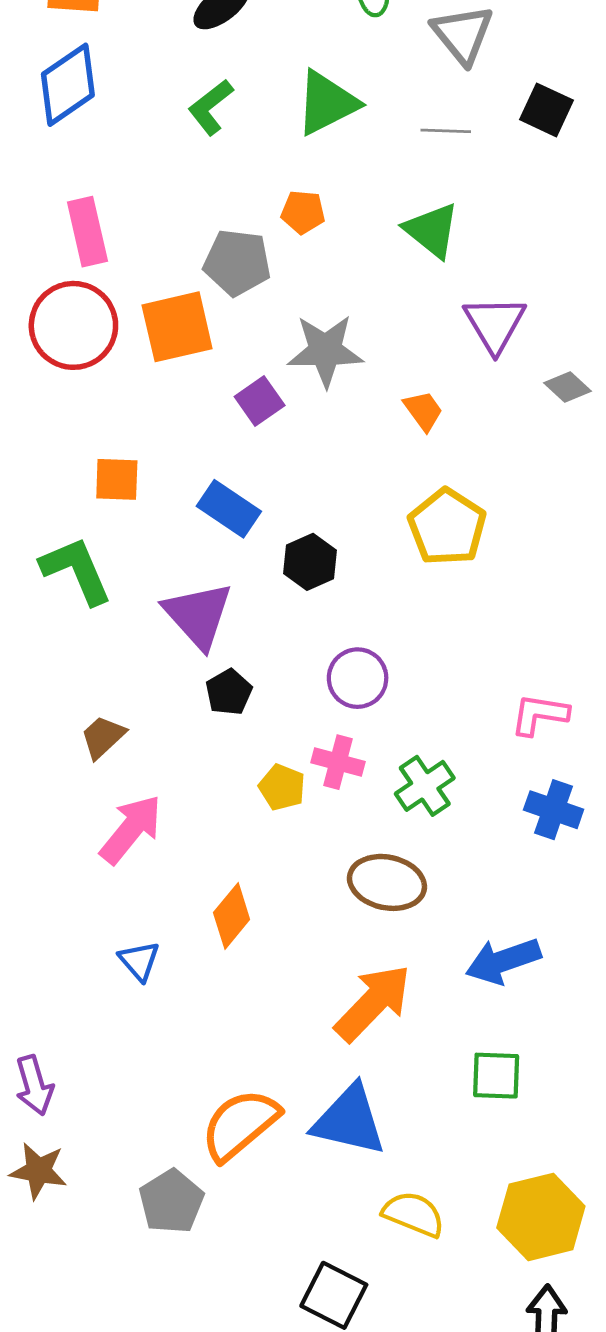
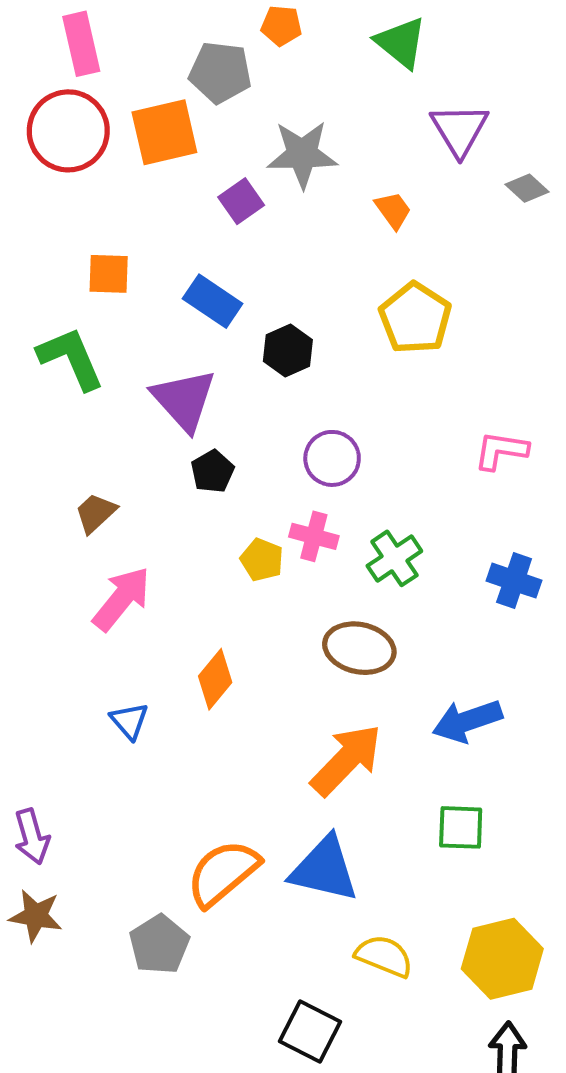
pink L-shape: (540, 715) -> (501, 451), moved

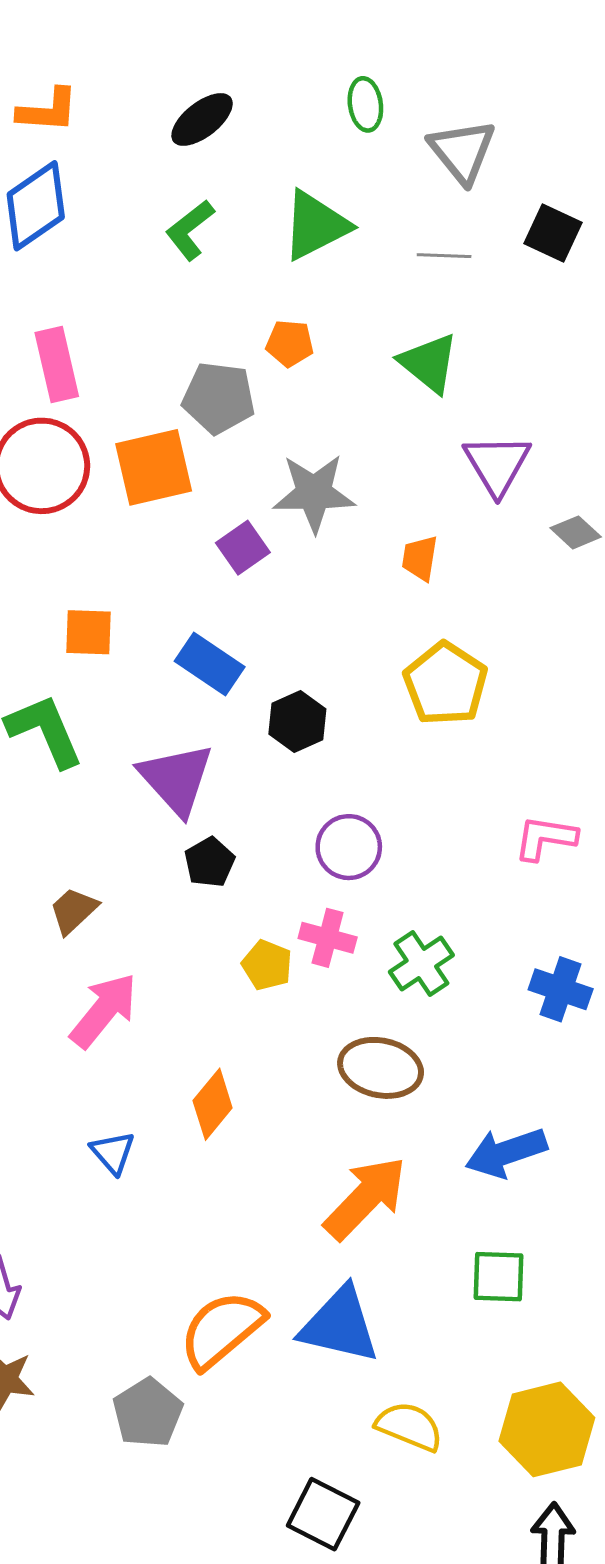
orange trapezoid: (393, 210) -> (420, 558), turned -135

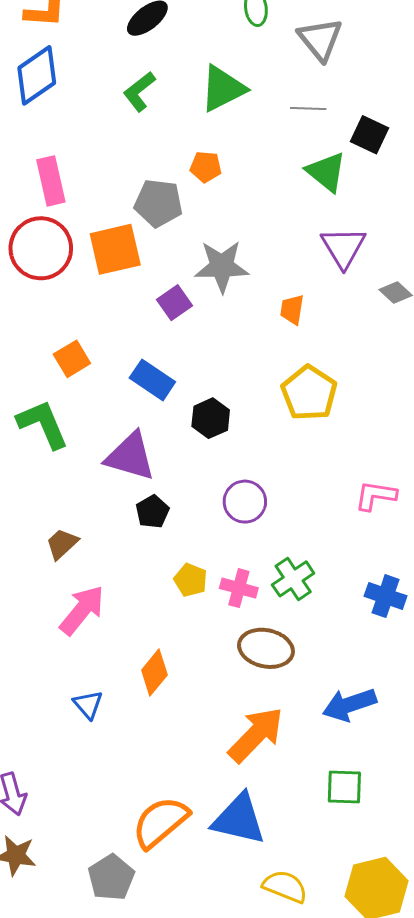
black square: (553, 233) -> (369, 135), moved
green triangle: (429, 363) -> (326, 172), moved
orange square: (89, 632) -> (72, 359), turned -33
purple triangle: (176, 779) -> (130, 456), turned -32
pink cross: (328, 938) -> (239, 588), moved

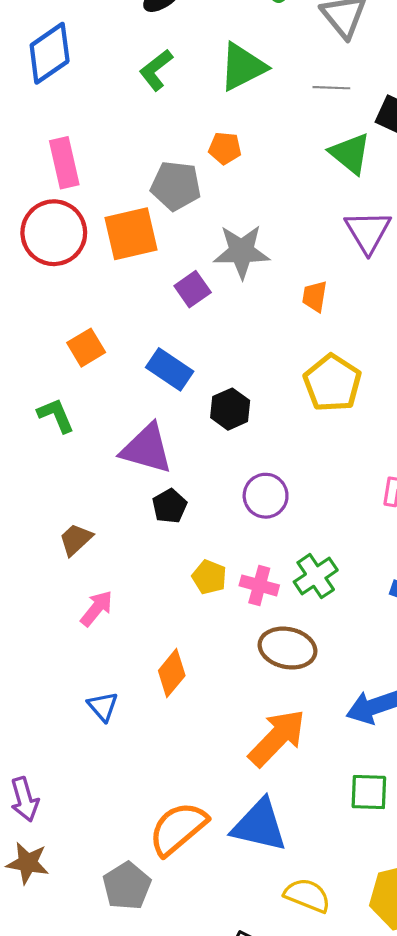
green L-shape: (43, 424) -> (56, 415), size x0.7
pink arrow: (82, 610) -> (97, 608), size x0.7

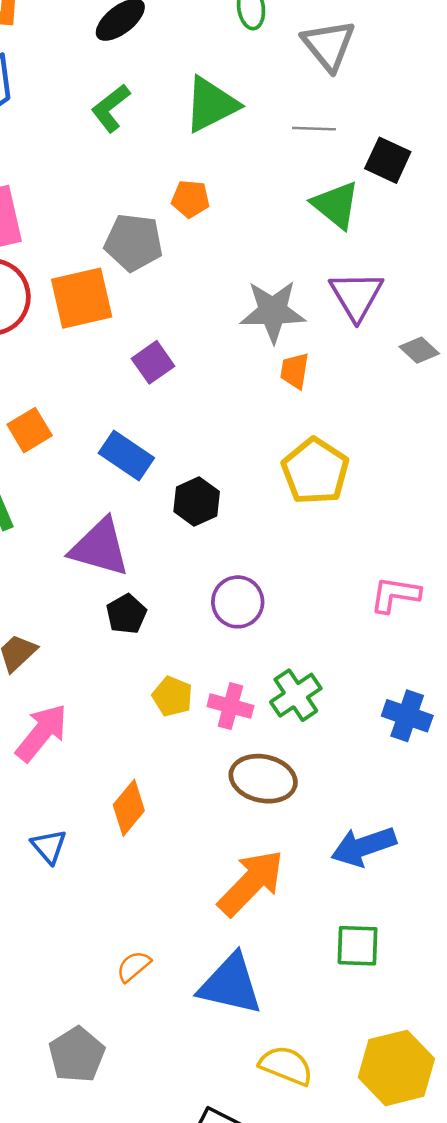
gray star: (242, 252) -> (273, 311), moved
pink arrow: (97, 608) -> (42, 733), size x1.4
orange semicircle: (178, 829) -> (134, 966), moved, size x0.5

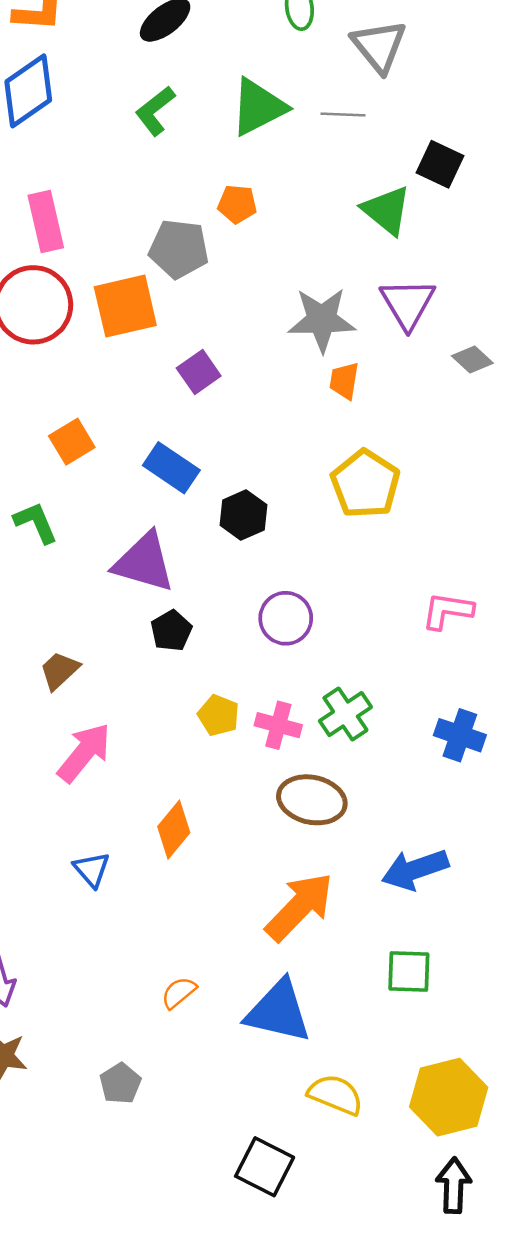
gray line: (314, 129) -> (343, 115), moved
gray pentagon: (77, 1055) -> (120, 1083), size x0.7

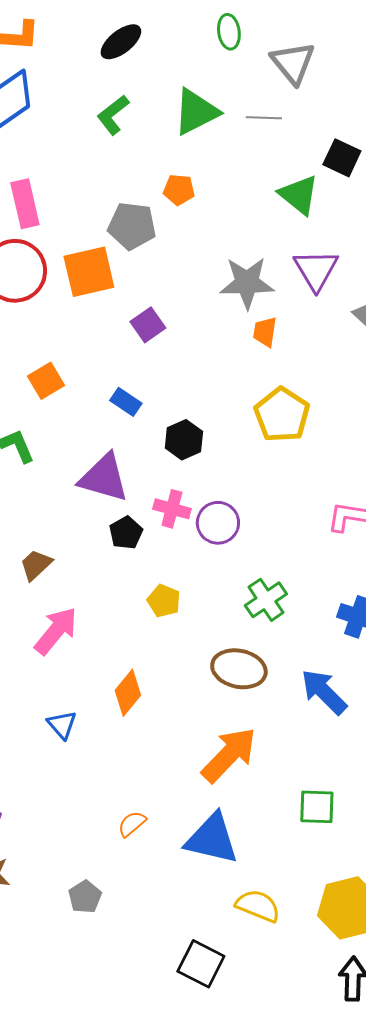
blue rectangle: (171, 468) -> (126, 402), size x0.7
pink cross: (278, 725) -> (172, 509), moved
blue arrow: (415, 869) -> (324, 692), moved, turned 64

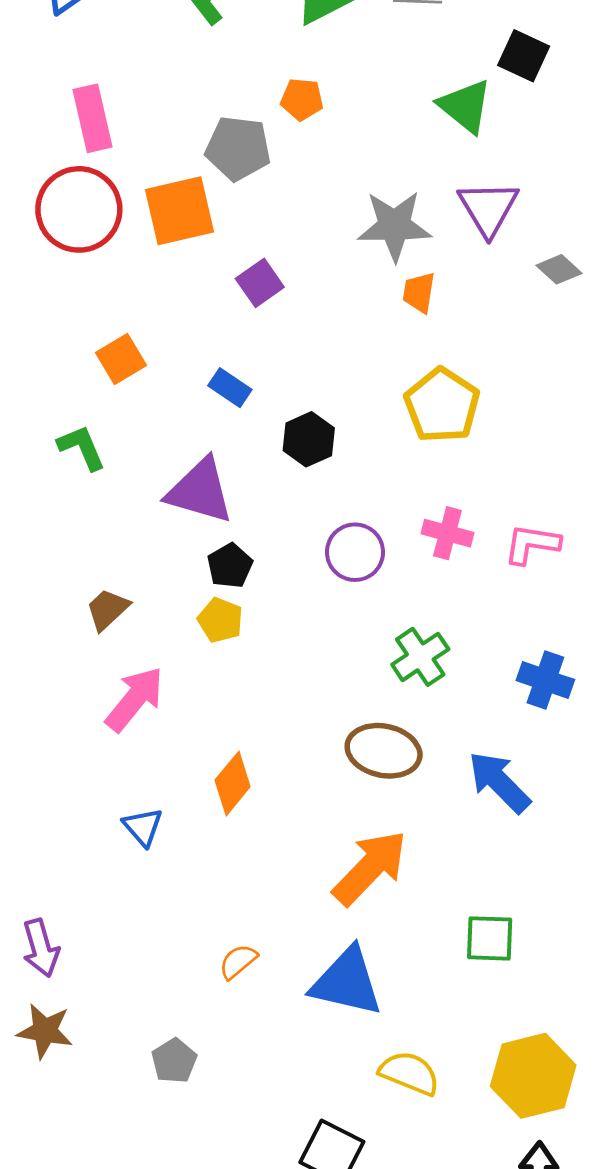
pink cross: (172, 509) -> (447, 533), moved
yellow pentagon: (164, 601) -> (220, 620), moved

